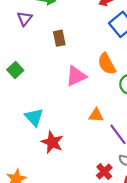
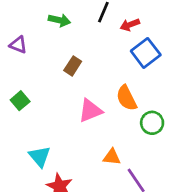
purple triangle: (25, 19) -> (18, 45), moved, turned -49
brown rectangle: (59, 38) -> (73, 66), turned 42

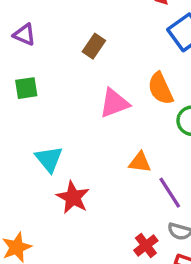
purple triangle: (18, 45) -> (24, 35), moved
green square: (20, 101) -> (26, 88), turned 30

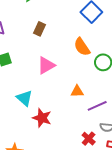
pink triangle: (114, 103) -> (46, 65), moved
purple line: (170, 193) -> (97, 106), turned -72

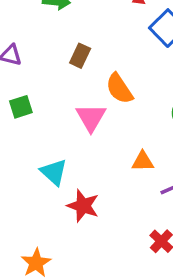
orange semicircle: (82, 47) -> (119, 89), moved
pink triangle: (46, 65) -> (91, 117), turned -30

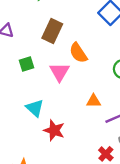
brown rectangle: (80, 56) -> (52, 31), size x1.5
green square: (21, 107) -> (26, 64), moved

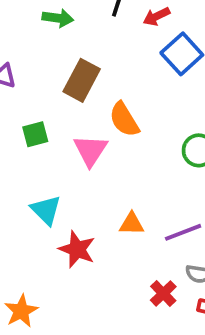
orange triangle: (94, 101) -> (132, 224), moved

